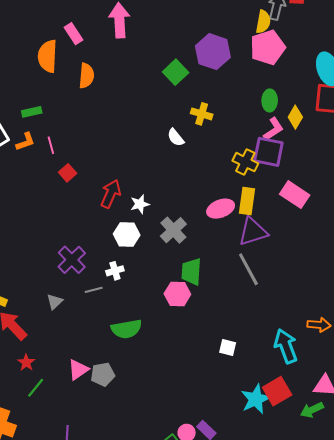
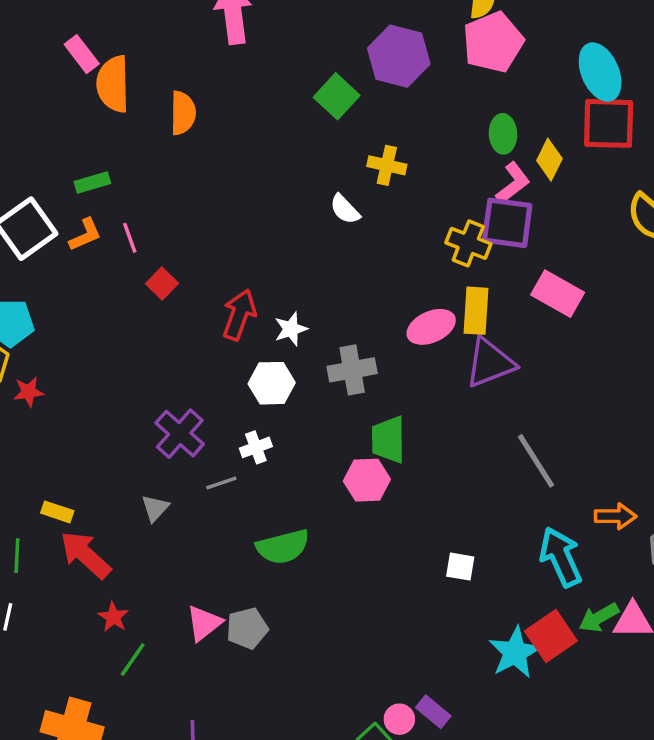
pink rectangle: (73, 34) -> (82, 54), moved
gray cross: (173, 230) -> (352, 370), turned 36
gray line: (248, 269) -> (536, 461), moved
green arrow: (312, 410) -> (599, 618), moved

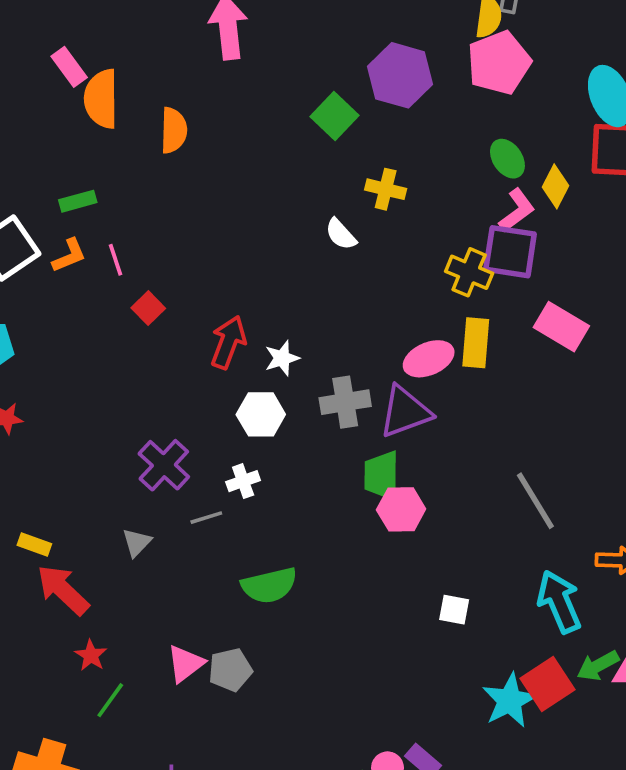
green ellipse: (503, 134) -> (507, 159), turned -33
purple triangle: (490, 363) -> (405, 412), moved
pink hexagon: (367, 480) -> (401, 509), moved

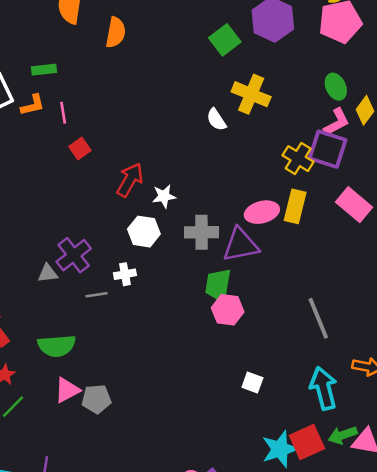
yellow cross: (386, 189) -> (251, 94), size x1.4
gray triangle: (137, 542) -> (48, 273), moved, turned 30
green semicircle: (269, 585) -> (57, 346), moved

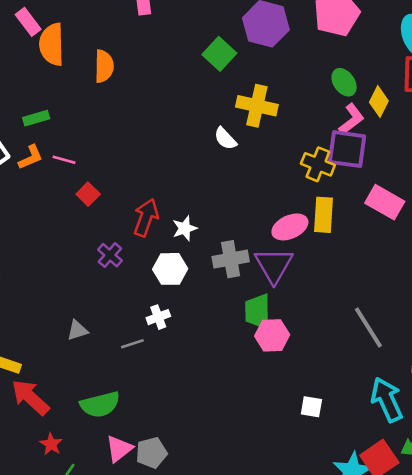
pink line: (63, 113) -> (64, 160), turned -55
purple triangle: (241, 245) -> (274, 265), turned -39
purple cross: (74, 255) -> (110, 255), moved, size x0.7

